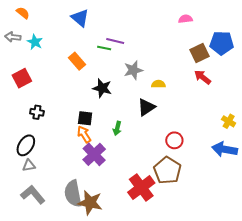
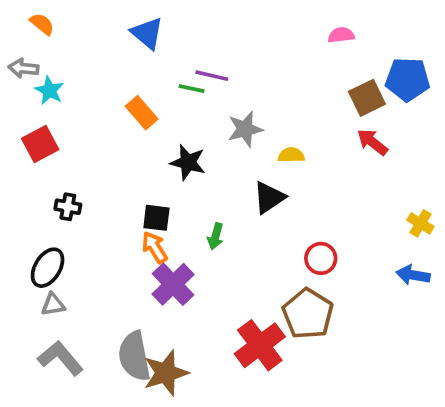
cyan star: (35, 42) -> (49, 90), moved
blue arrow: (225, 149) -> (413, 275), size x0.7
brown star: (90, 203) -> (166, 373), turned -30

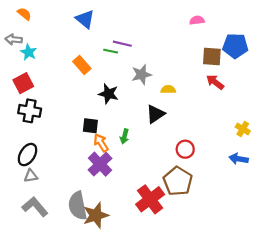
brown square: (367, 98) -> (212, 56), turned 30
black cross: (68, 207) -> (30, 111), moved, size x1.5
orange arrow: (155, 247) -> (101, 143), moved

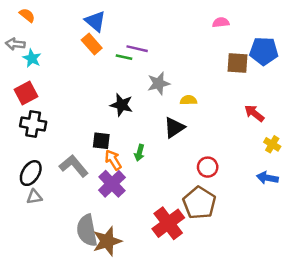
orange rectangle: (82, 65) -> (92, 44), moved
red arrow: (215, 82) -> (254, 113), moved
gray L-shape: (35, 207) -> (74, 166), moved

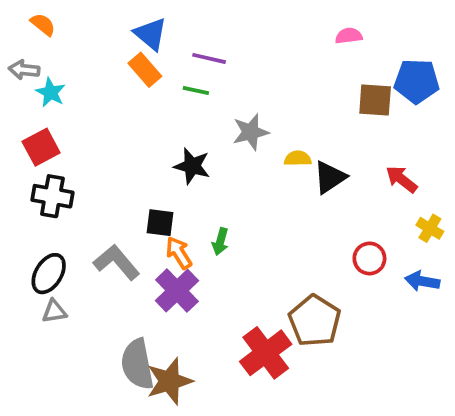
purple line: (137, 49) -> (209, 58), moved
black triangle: (174, 128) -> (330, 177), moved
red circle: (208, 167) -> (369, 258), moved

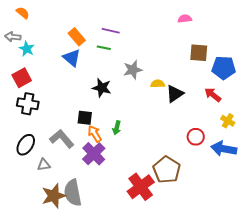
blue triangle: (151, 34) -> (72, 58), moved
blue pentagon: (417, 81) -> (224, 68), moved
blue arrow: (422, 281) -> (224, 149), size x1.4
gray triangle: (54, 311) -> (44, 165), moved
brown star: (169, 381) -> (54, 196), moved

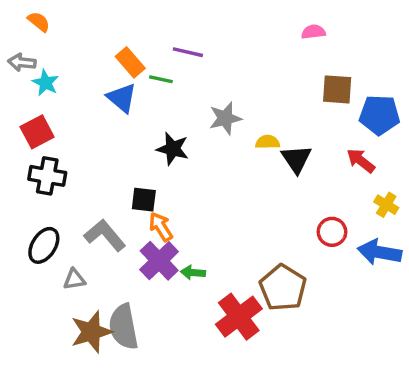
green line: (104, 48) -> (161, 79), moved
black triangle: (175, 94) -> (296, 159), turned -30
green arrow: (117, 128) -> (193, 273), moved, turned 80

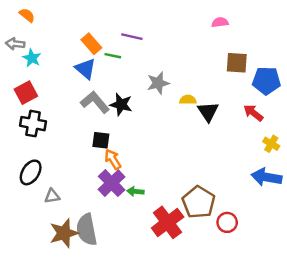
red circle: (332, 232) -> (227, 222), moved
gray L-shape: (105, 235) -> (95, 102), moved

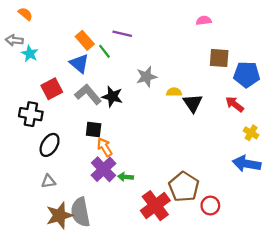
green line: (113, 56) -> (105, 51), turned 40
red square: (26, 93) -> (52, 89), moved
black ellipse: (31, 172) -> (50, 145), moved

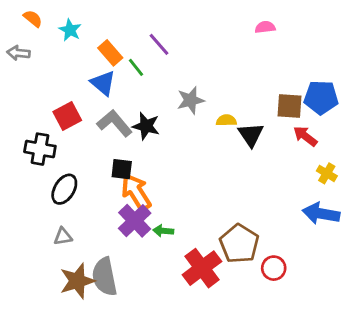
purple line: (122, 34) -> (159, 44), turned 36
cyan star: (30, 54) -> (70, 30), moved
brown square: (219, 58) -> (289, 106), moved
orange arrow: (105, 147) -> (136, 192), size x1.5

